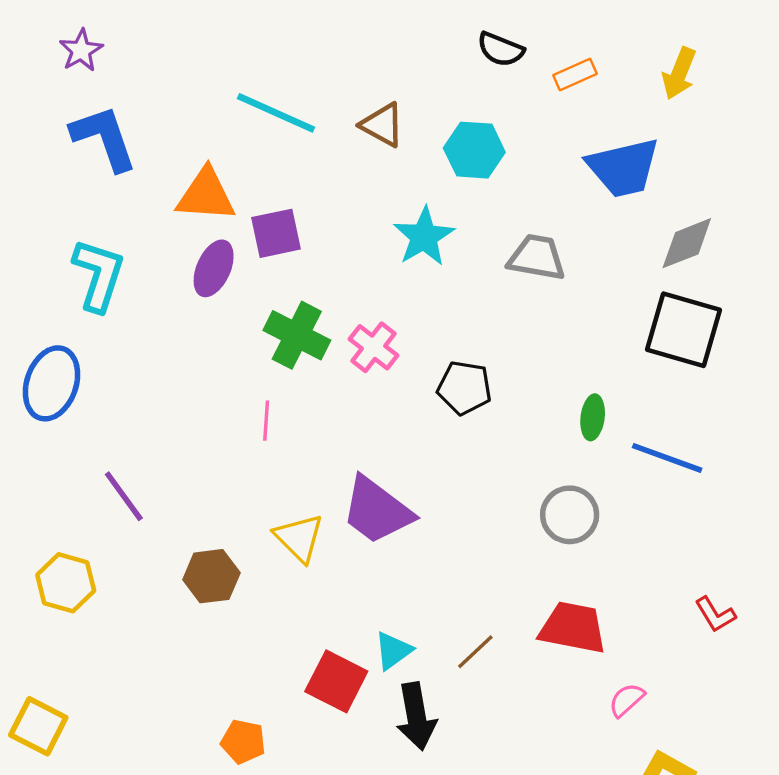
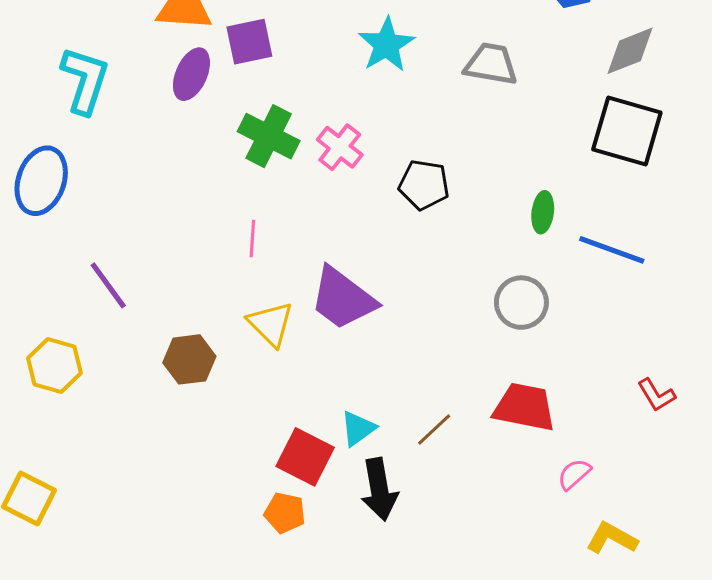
pink line: (266, 421) -> (252, 239), moved
orange pentagon: (243, 742) -> (285, 513), moved

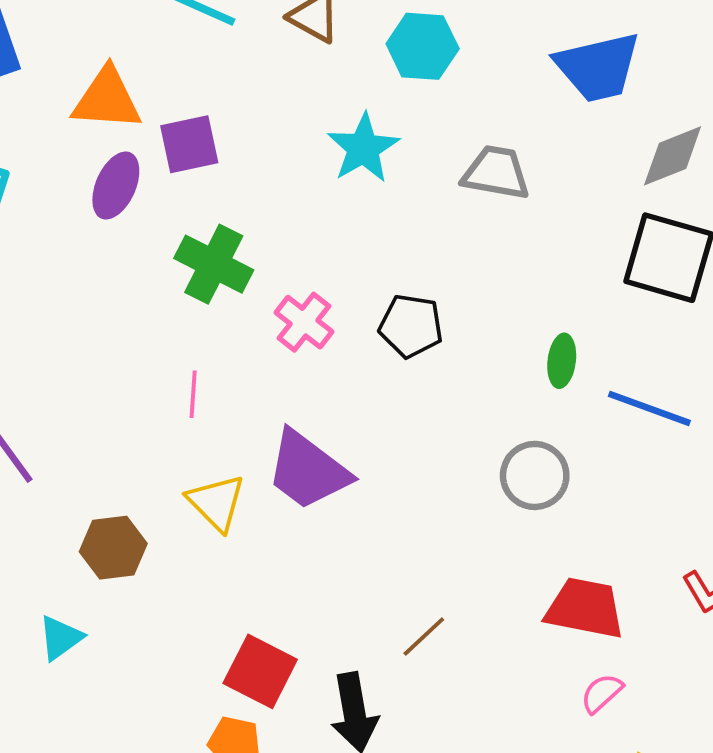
pink cross: (340, 147) -> (304, 322), moved
red trapezoid: (524, 407) -> (585, 608), moved
cyan triangle: (358, 428) -> (60, 638), moved

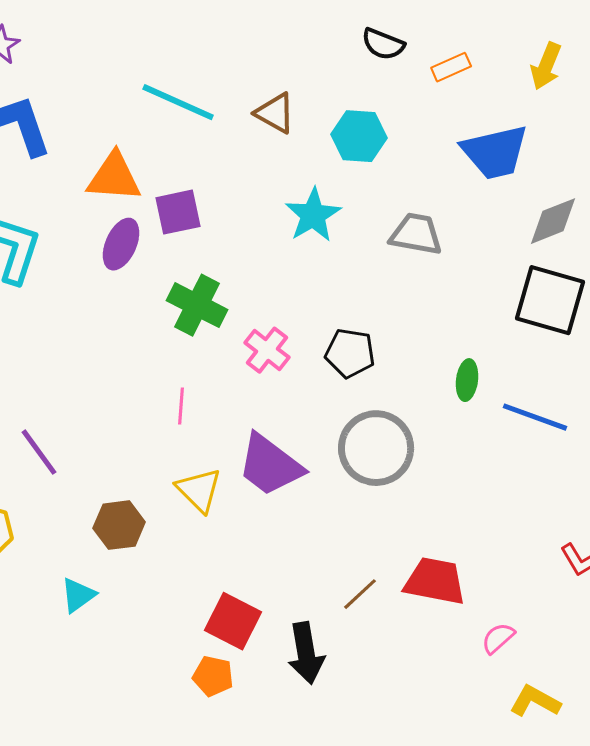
gray circle: (535, 475) -> (376, 448), moved, size x1.4
red trapezoid: (585, 608) -> (435, 581), moved

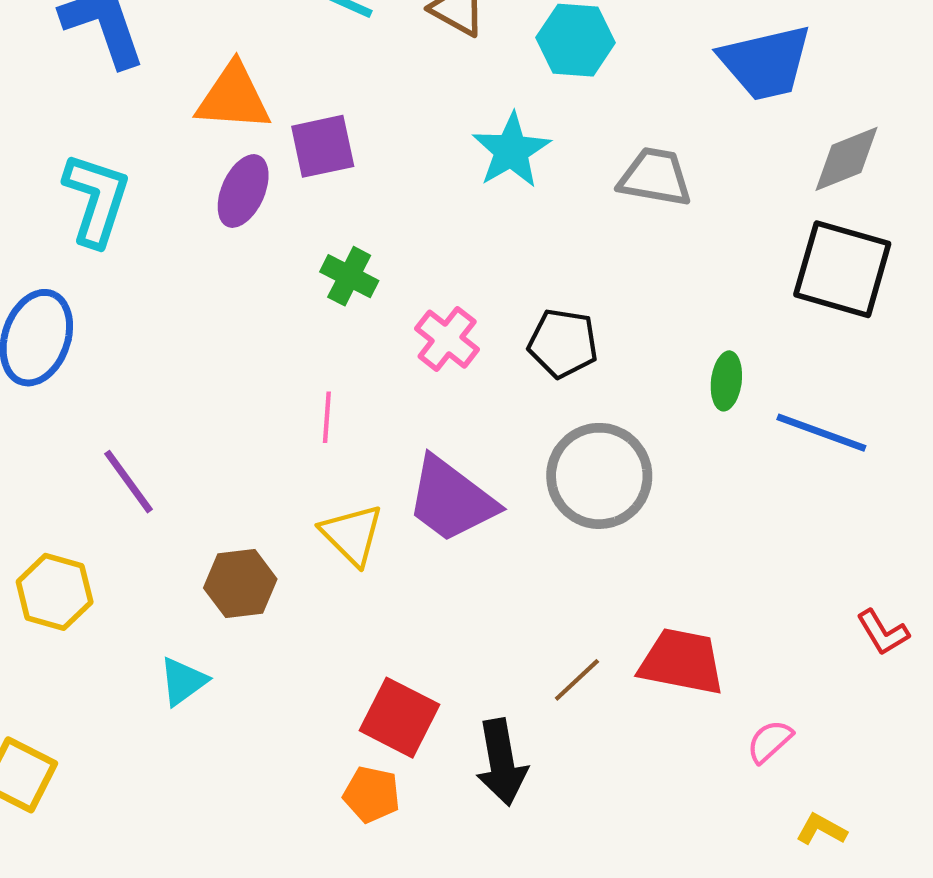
green cross: (197, 305) -> (349, 276), size x0.7
yellow L-shape: (535, 701) -> (821, 829), size x0.7

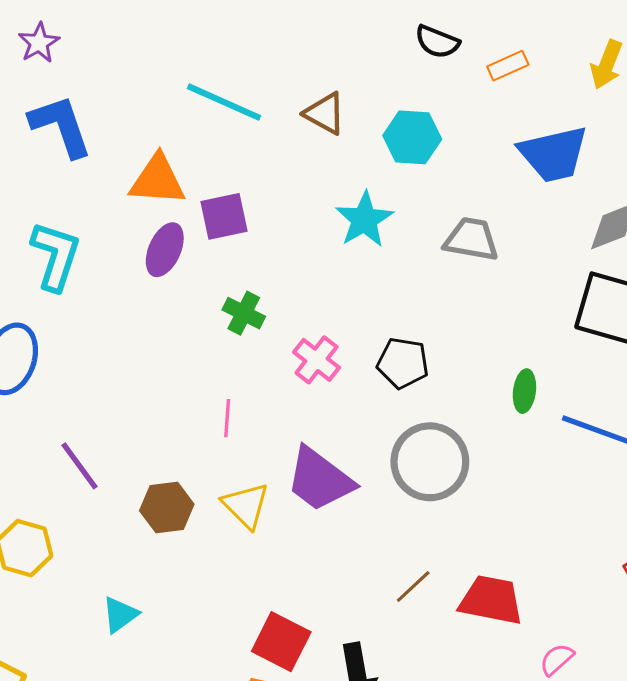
brown hexagon: (240, 583) -> (167, 508), moved
brown line: (577, 680) -> (413, 587), moved

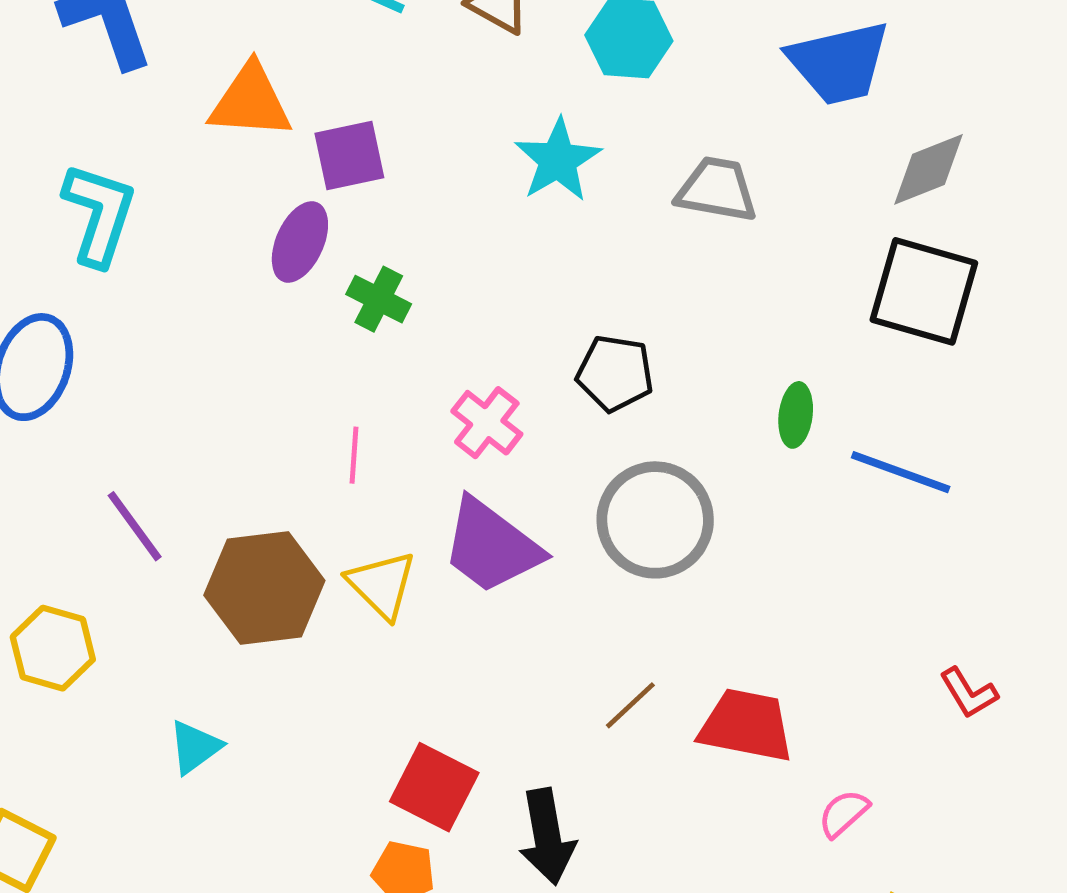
purple ellipse: (165, 250) -> (300, 242), moved
pink cross: (317, 360) -> (487, 423), moved
brown hexagon: (167, 508) -> (264, 588), size x1.5

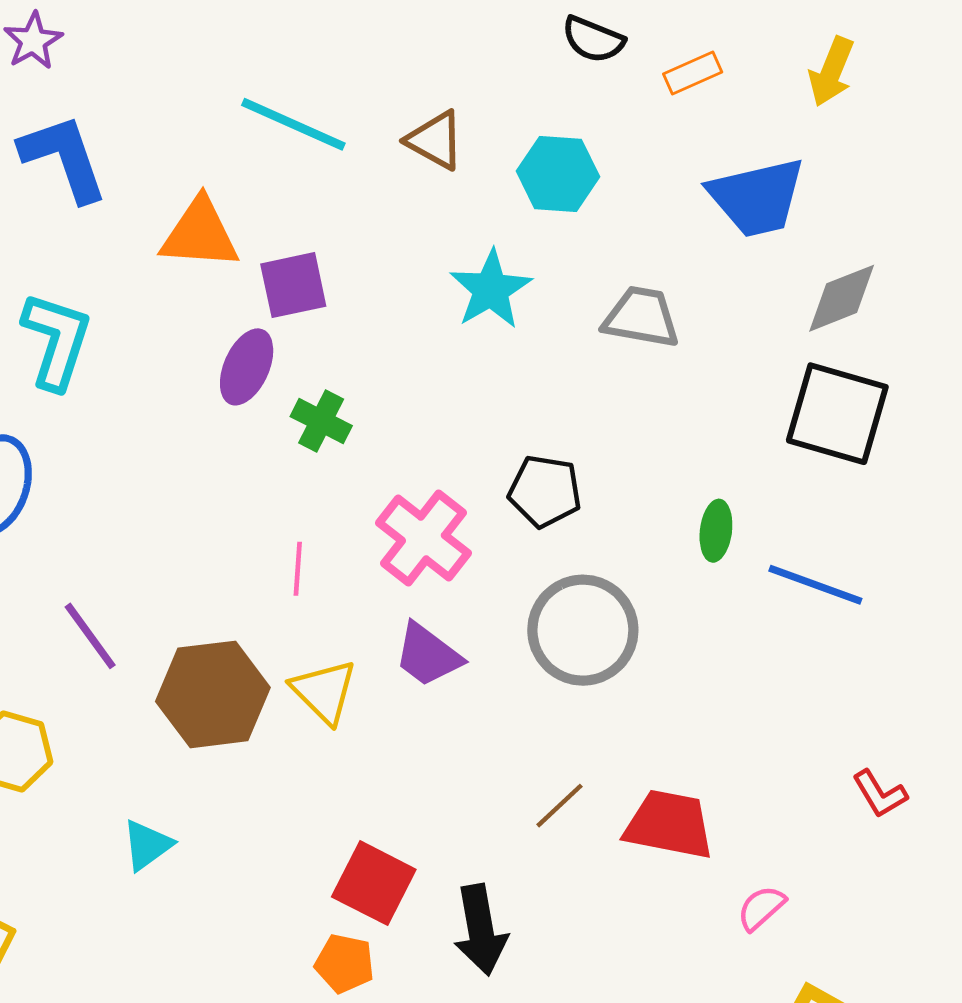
pink cross: (487, 423) -> (423, 538), size x1.4
purple trapezoid: (491, 546) -> (428, 655), size x0.7

